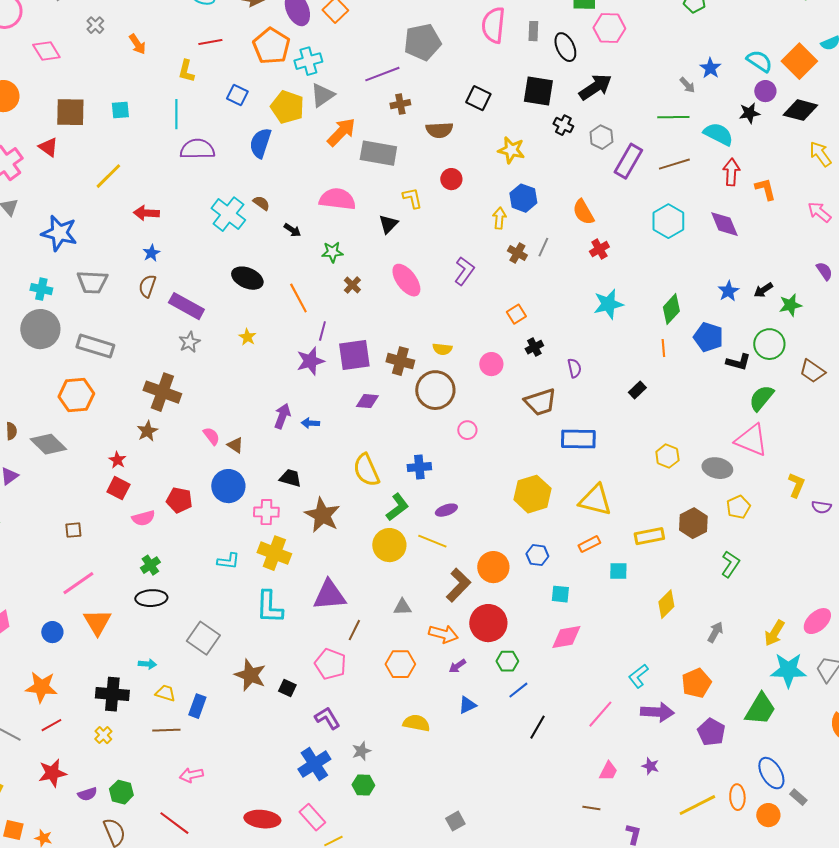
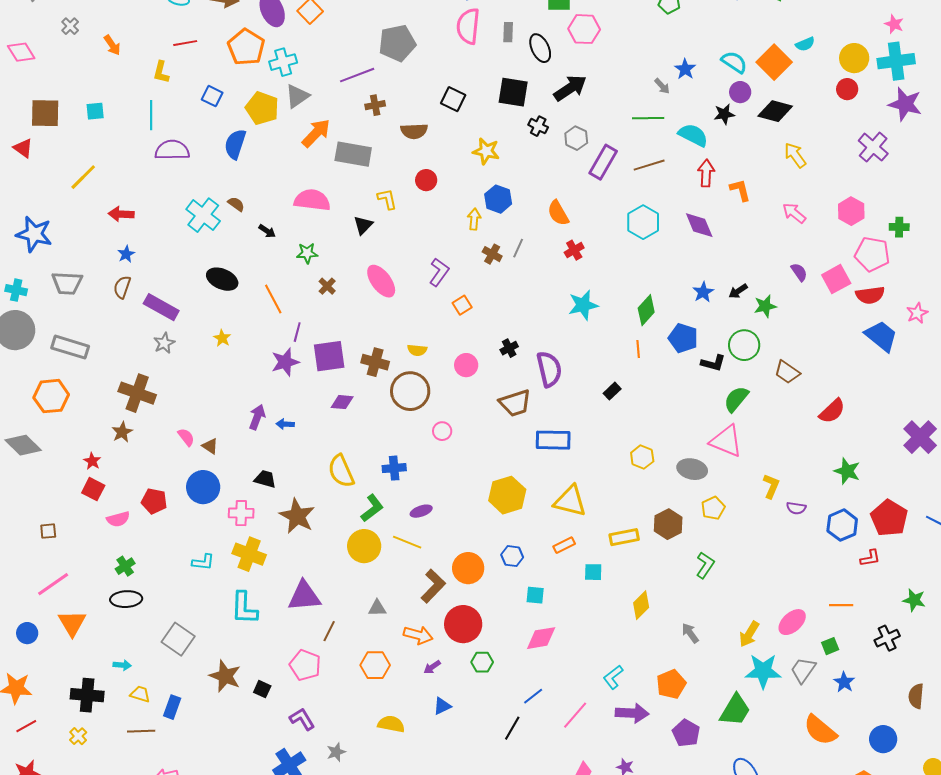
orange square: (516, 314) -> (462, 305), moved
purple semicircle: (574, 368) -> (549, 369), size x1.8
gray arrow: (715, 632) -> (690, 633), turned -65
blue line: (518, 690) -> (533, 696), moved

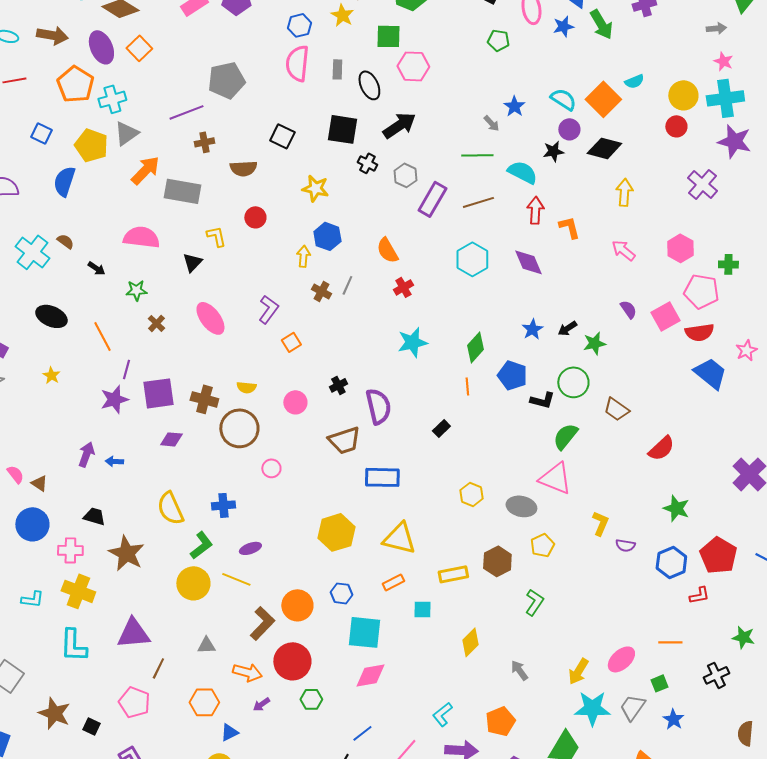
yellow arrow: (795, 155) -> (624, 192), turned 40
cyan square: (535, 595) -> (364, 632), size x1.8
blue triangle: (442, 706) -> (229, 732), moved

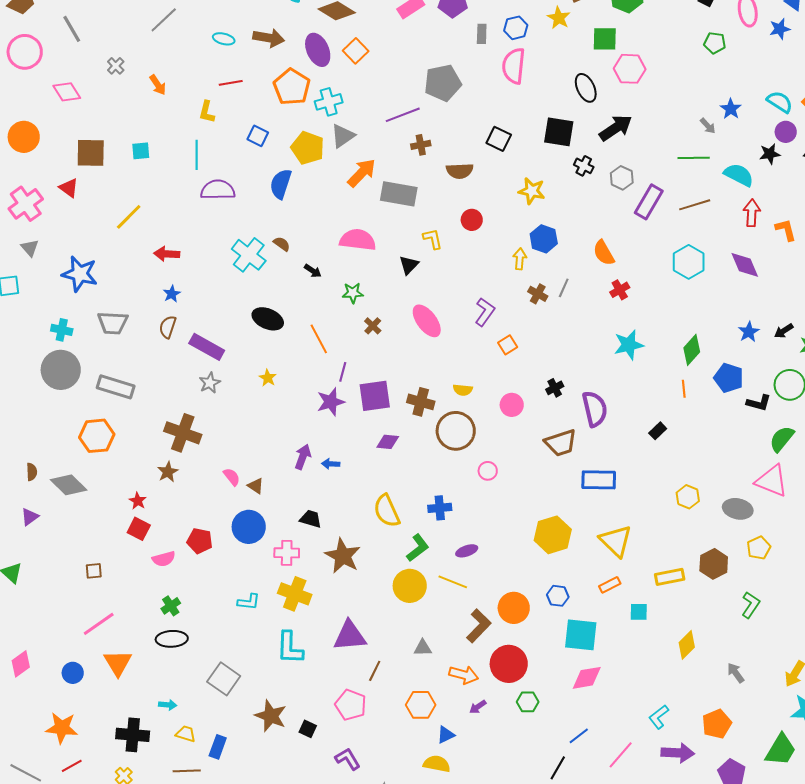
gray rectangle: (337, 69) -> (482, 34), moved
yellow triangle: (399, 538) -> (616, 541), turned 30

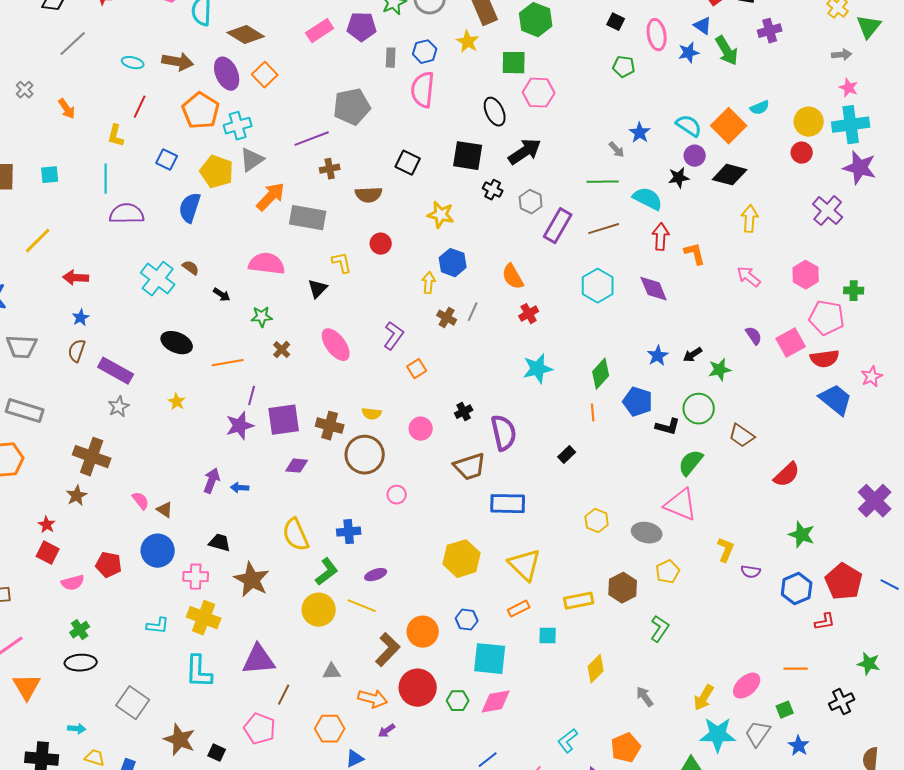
red line: (231, 83) -> (140, 107), turned -55
orange line: (319, 339) -> (228, 363), turned -72
green hexagon: (528, 702) -> (458, 701), moved

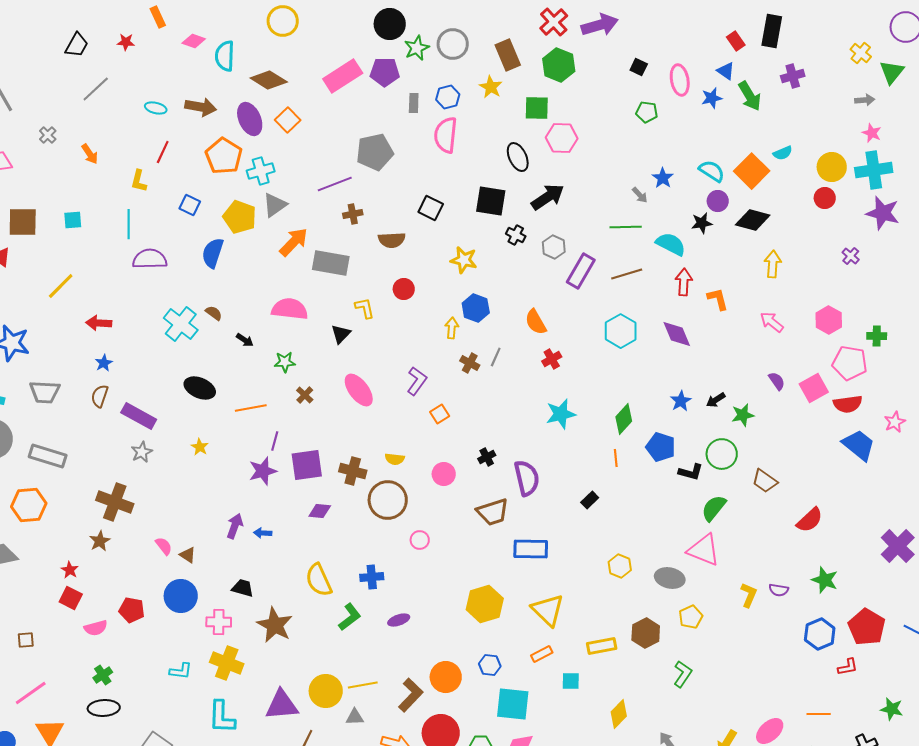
pink rectangle: (320, 31) -> (343, 76), size x1.4
purple cross: (828, 211) -> (851, 256), size x0.6
purple semicircle: (751, 572) -> (779, 590), moved
yellow line: (362, 606) -> (363, 685), moved, turned -32
yellow circle: (319, 610) -> (326, 691), moved

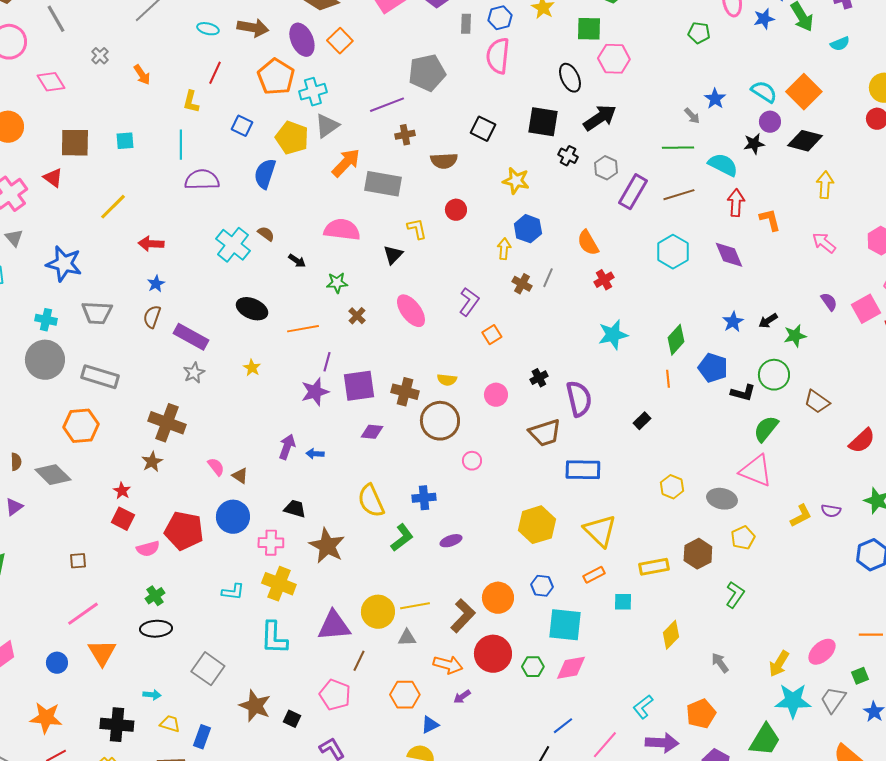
cyan semicircle: (783, 153) -> (840, 44), moved
yellow L-shape: (749, 595) -> (801, 516), turned 40
red pentagon: (132, 610) -> (184, 531), size x1.5

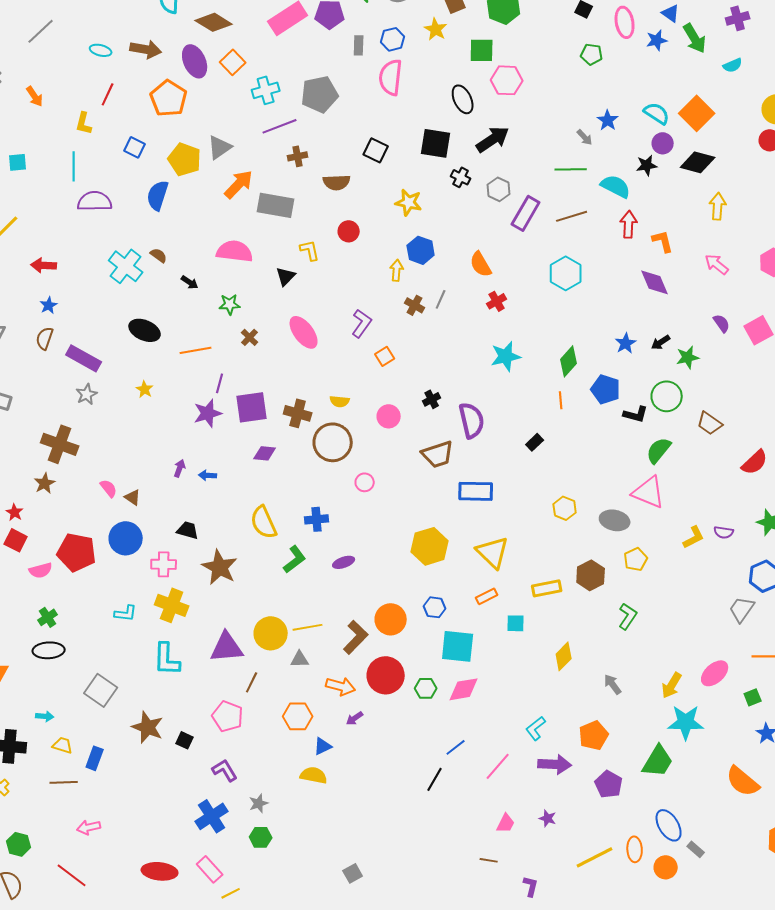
cyan cross: (313, 92) -> (266, 90), moved
purple diamond: (729, 255) -> (655, 282), moved
purple arrow: (287, 447) -> (180, 468), size x0.7
gray trapezoid: (833, 700) -> (742, 609), moved

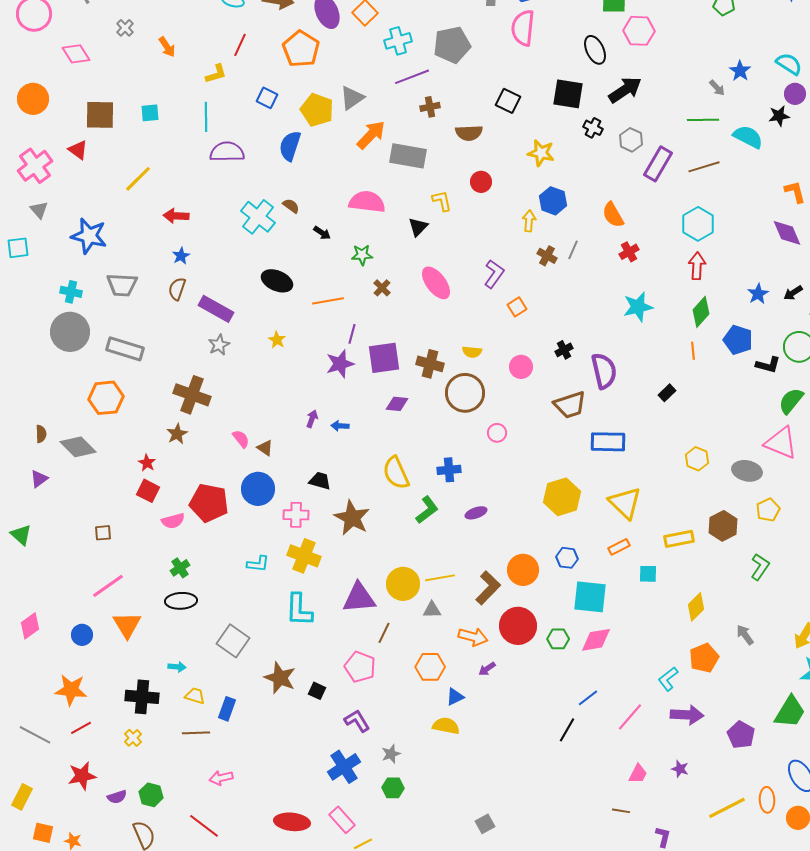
yellow L-shape: (84, 123) -> (216, 74), turned -120
red arrow: (629, 224) -> (697, 266), moved
orange pentagon: (594, 735) -> (704, 658), moved

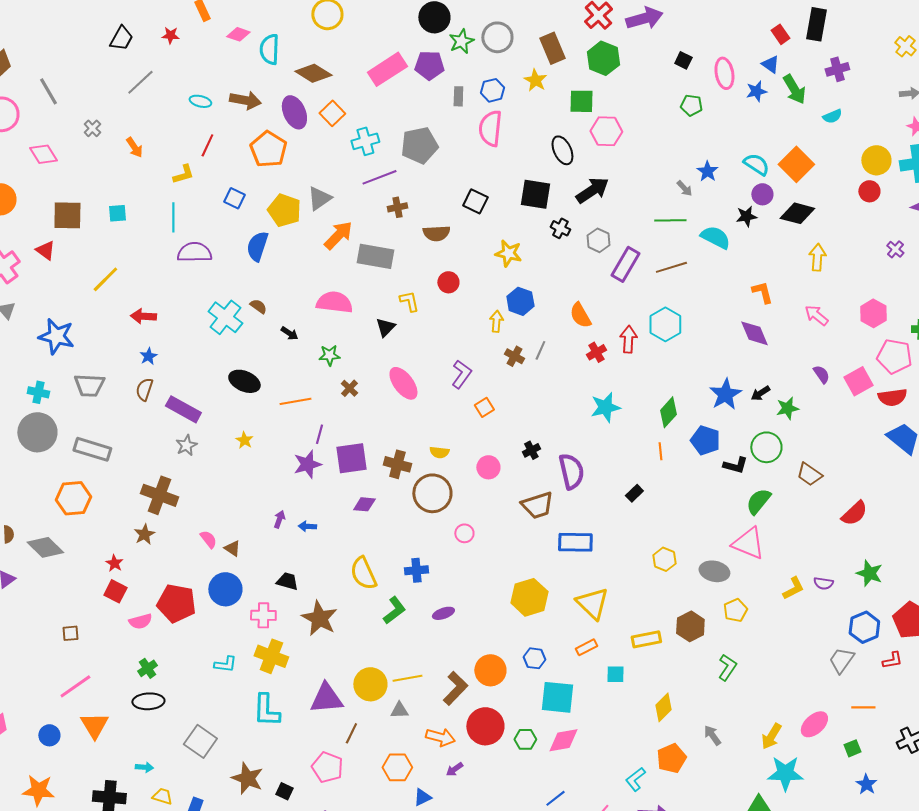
red arrow: (697, 266) -> (628, 339), moved
blue star: (758, 294) -> (725, 394), size x1.5

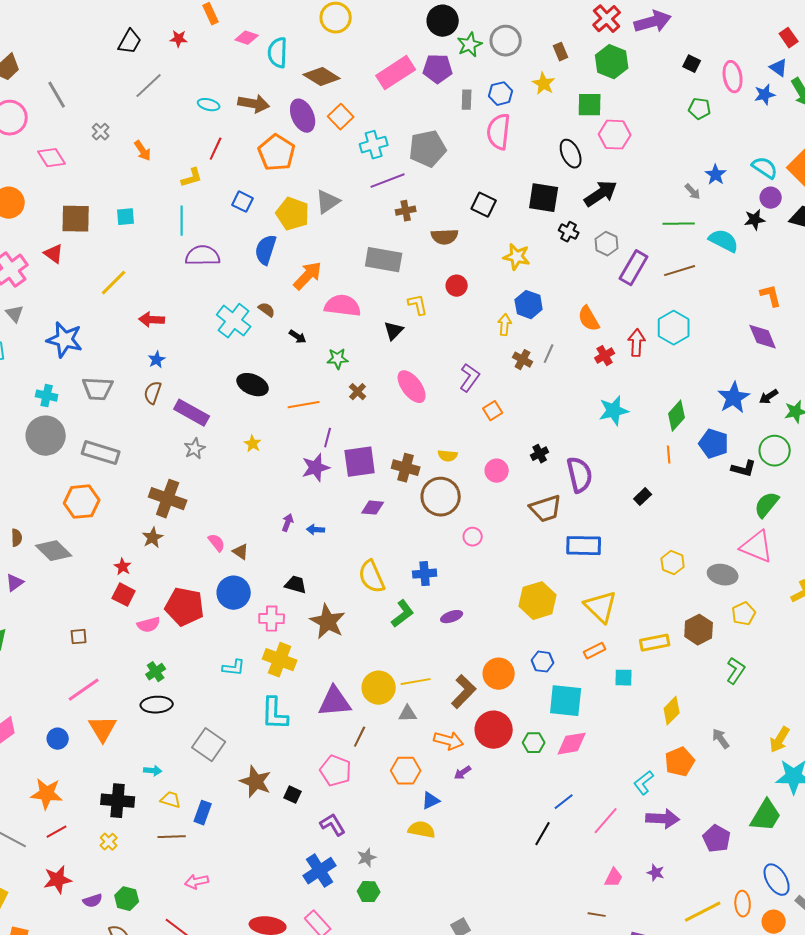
brown rectangle: (552, 48) -> (561, 52), size x0.6
orange arrow: (338, 235) -> (308, 276), moved

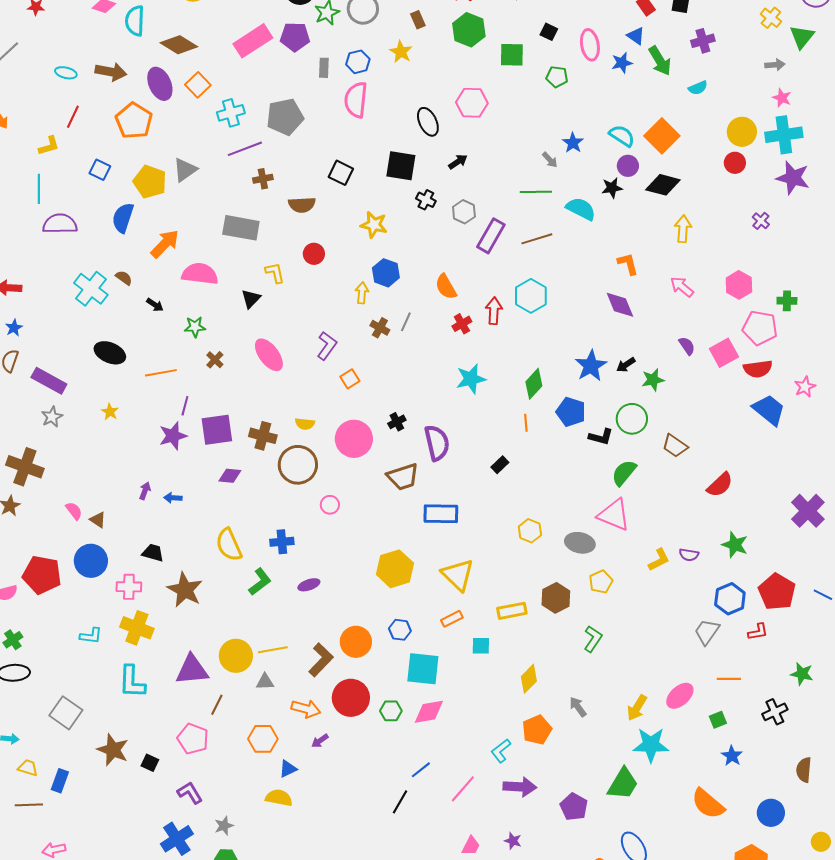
green square: (590, 105) -> (512, 55), moved
black arrow: (601, 194) -> (458, 162), size x0.6
pink circle: (497, 471) -> (354, 439), size x1.6

